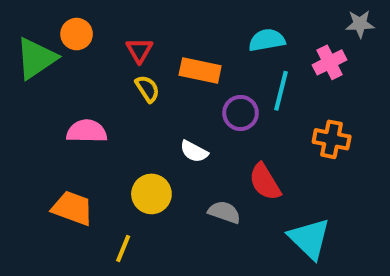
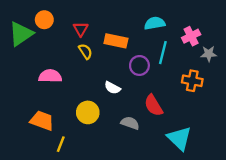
gray star: (360, 24) -> (209, 54), moved
yellow line: (123, 249) -> (61, 144), moved

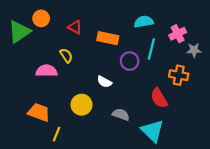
red triangle: (81, 29) -> (75, 27), turned -32
yellow semicircle: (85, 51) -> (66, 56), moved
red semicircle: (153, 105) -> (159, 98), moved
cyan triangle: (179, 138) -> (152, 131), moved

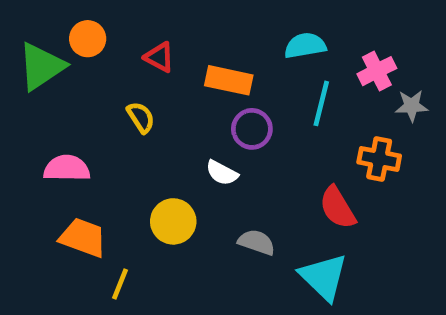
purple circle: (130, 61) -> (252, 129), moved
pink semicircle: (47, 71) -> (67, 168), moved

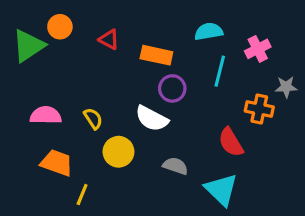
gray star: (412, 106) -> (286, 87), moved
yellow semicircle: (141, 117) -> (93, 119), moved
white semicircle: (222, 173) -> (152, 119), size x1.5

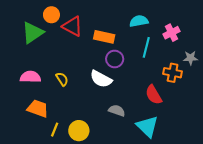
orange circle: (60, 27) -> (51, 15), moved
red triangle: (109, 39) -> (73, 26), size x1.5
green triangle: (28, 46) -> (33, 33), moved
yellow circle: (118, 152) -> (79, 131), moved

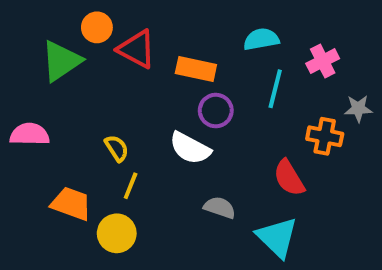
pink semicircle: (30, 77) -> (30, 134), moved
yellow line: (55, 130) -> (131, 186), moved
yellow circle: (79, 131) -> (117, 233), moved

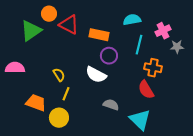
gray star: (358, 109) -> (177, 47), moved
orange cross: (325, 136) -> (153, 68), moved

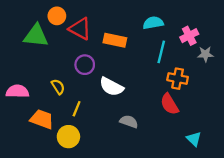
green triangle: (31, 31) -> (36, 36), turned 40
purple circle: (109, 56) -> (85, 65), moved
pink semicircle: (15, 68) -> (17, 91), moved
yellow semicircle: (59, 75) -> (58, 87), moved
cyan triangle: (140, 120) -> (194, 139), moved, size x0.6

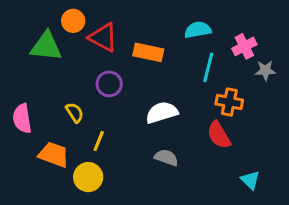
white semicircle: (111, 87) -> (162, 112), moved, turned 135
pink semicircle: (17, 91) -> (22, 118), turned -100

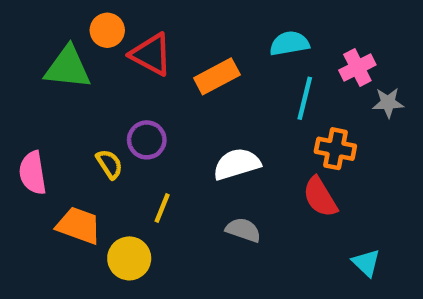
orange rectangle: (148, 52) -> (217, 76), turned -40
purple circle: (109, 84) -> (147, 140), moved
yellow line: (99, 141) -> (162, 208), moved

